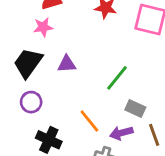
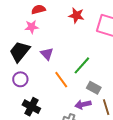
purple triangle: (67, 64) -> (47, 54), turned 48
orange line: (89, 121) -> (61, 80), moved

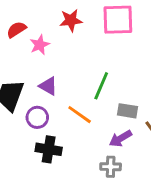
pink star: (32, 27) -> (40, 45), moved
purple circle: (20, 79) -> (37, 117), moved
black cross: (31, 107) -> (49, 149), moved

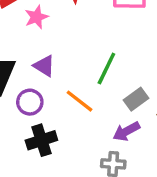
gray rectangle: (128, 111) -> (136, 99), turned -48
black cross: (49, 149) -> (41, 140), turned -30

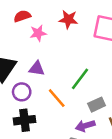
purple triangle: (44, 66) -> (37, 69), turned -35

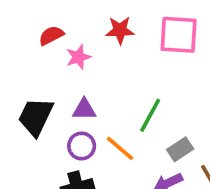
purple circle: (22, 92) -> (82, 146), moved

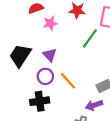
purple triangle: (84, 109) -> (50, 55), turned 40
green line: (150, 115) -> (90, 38), moved

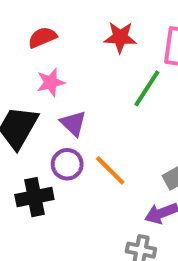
pink star: (50, 23) -> (51, 82), moved
black cross: (40, 101) -> (34, 197), moved

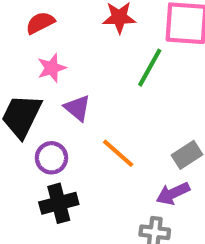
purple circle: (67, 164) -> (51, 158), moved
black cross: (34, 197) -> (59, 203), moved

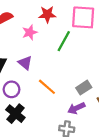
pink star: (52, 68) -> (30, 32), moved
black cross: (59, 203) -> (15, 114), turned -36

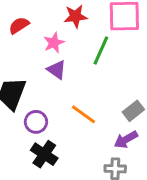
purple triangle: (25, 63) -> (57, 70), moved

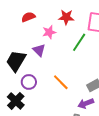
purple triangle: (57, 70) -> (39, 50), moved
black cross: (44, 154) -> (16, 101), moved

